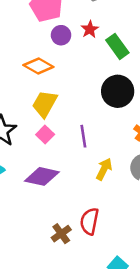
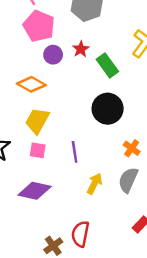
pink square: (45, 135) -> (38, 150), turned -35

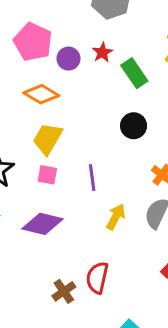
pink pentagon: (39, 26) -> (33, 42), moved
black circle: (108, 109) -> (134, 126), size x0.7

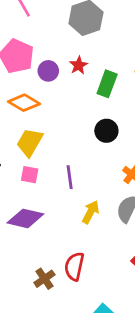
green rectangle: (134, 73) -> (107, 84), turned 55

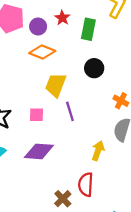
orange diamond: (24, 103) -> (42, 52), moved
yellow trapezoid: (30, 142) -> (56, 85), moved
yellow arrow: (91, 212) -> (98, 151), moved

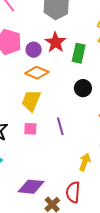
red star: (62, 18) -> (55, 42), size x1.5
yellow trapezoid: (56, 85) -> (31, 101), moved
purple diamond: (39, 151) -> (31, 187), moved

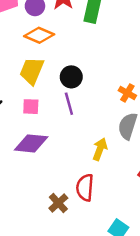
black circle: (83, 88) -> (71, 77), moved
purple diamond: (31, 187) -> (31, 143), moved

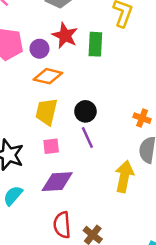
yellow arrow: (100, 149) -> (124, 177), size x1.4
red semicircle: (85, 188) -> (62, 225), moved

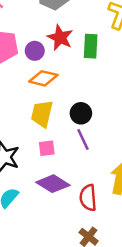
purple diamond: (57, 182) -> (53, 184), turned 36
red semicircle: (62, 225) -> (88, 198), moved

